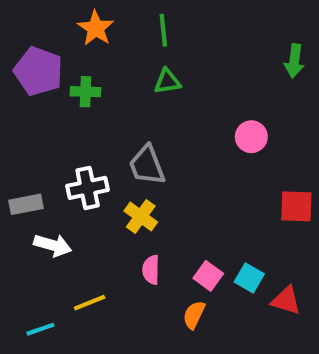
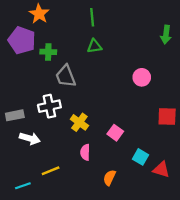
orange star: (96, 28) -> (39, 14), moved
gray trapezoid: (147, 165) -> (66, 76), moved
pink square: (208, 276) -> (115, 133), moved

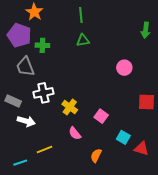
gray trapezoid: (66, 76) -> (25, 67), moved
gray rectangle: (15, 115) -> (13, 101), turned 35
pink semicircle: (85, 152) -> (75, 133), turned -40

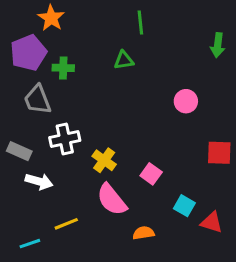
green line: (81, 15) -> (140, 22), moved
purple pentagon: (19, 35) -> (28, 53), turned 30
pink semicircle: (75, 133) -> (112, 200), size x1.6
orange semicircle: (96, 156) -> (143, 233), turned 56

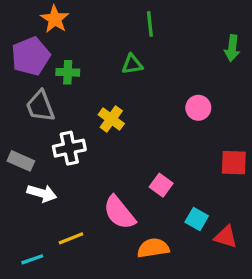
yellow cross: (104, 160) -> (111, 119), moved
orange semicircle: (143, 233) -> (153, 248), size x1.4

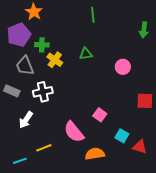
green triangle: (132, 64) -> (86, 54), moved
yellow cross: (111, 119) -> (55, 60), moved
gray rectangle: (21, 161) -> (12, 91), moved
white arrow: (42, 193) -> (26, 120), turned 108

